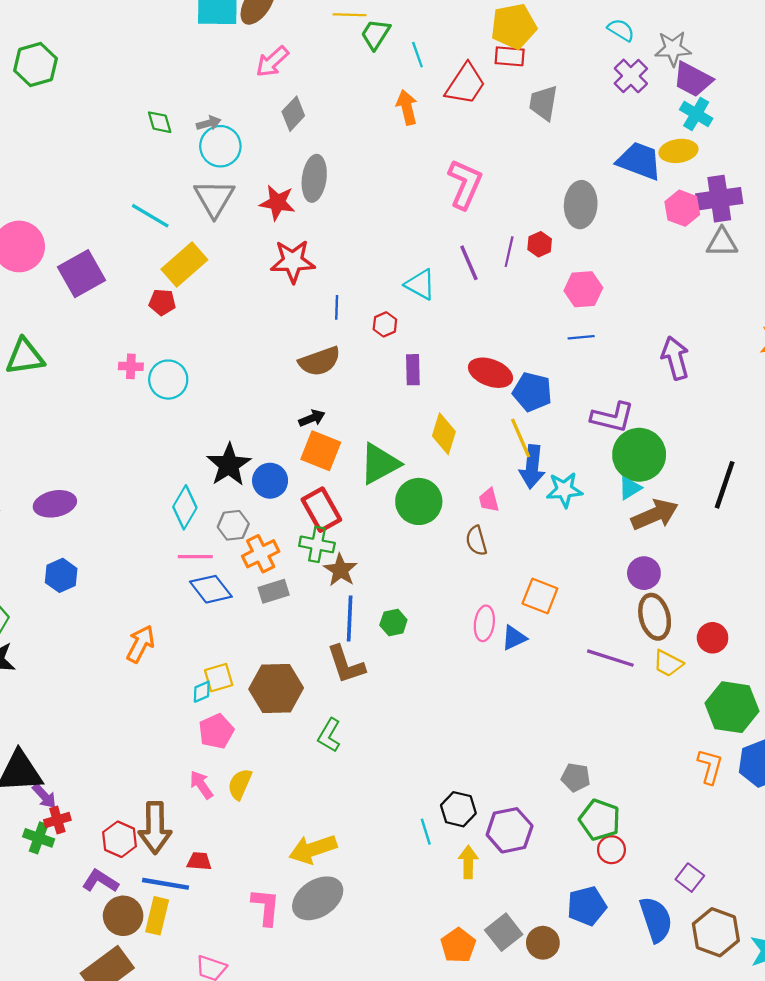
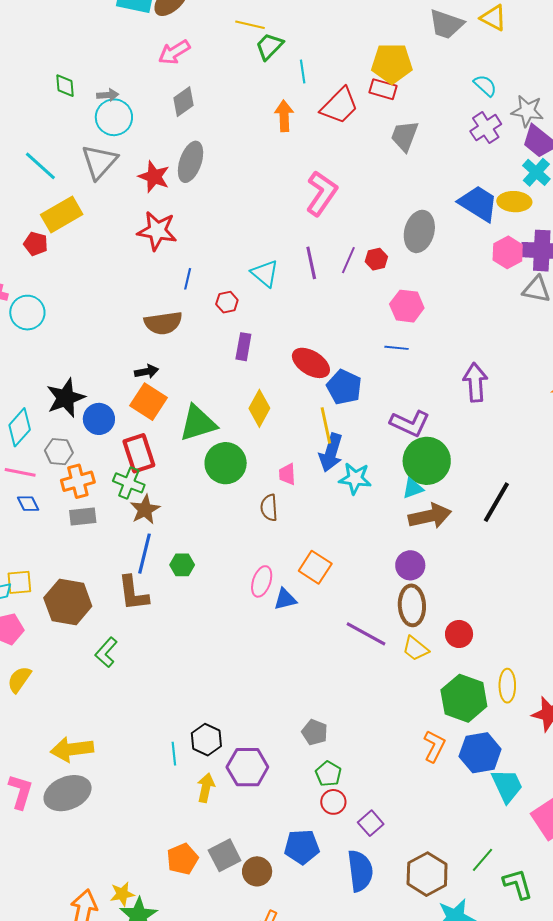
blue diamond: (211, 589) -> (28, 504), size x0.6
green pentagon: (600, 820) -> (328, 774), size x0.7
purple square: (690, 878) -> (371, 823), moved
brown hexagon: (716, 932) -> (427, 874), moved

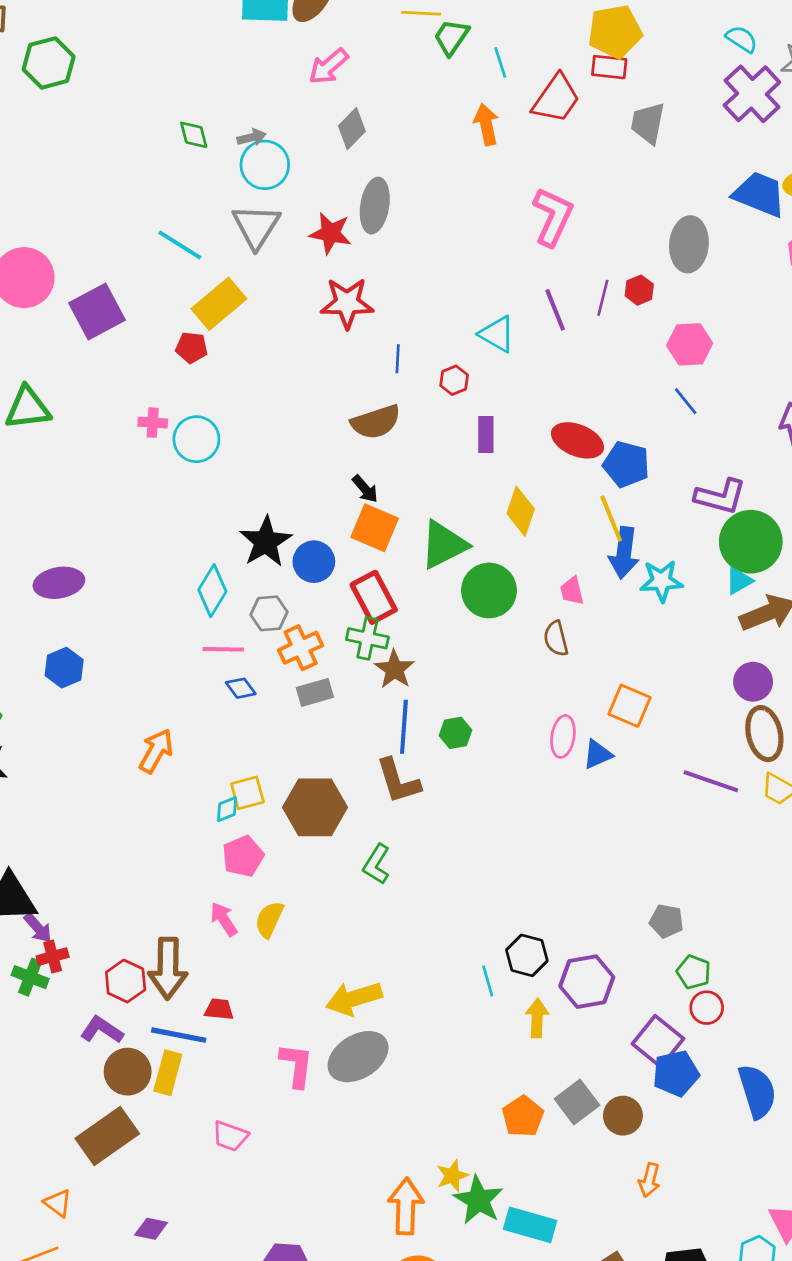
purple cross: (486, 128) -> (752, 94), size x1.4
blue line: (396, 348) -> (686, 401), turned 55
black arrow: (147, 371) -> (365, 489), turned 70
purple square: (371, 823) -> (658, 1041), moved, size x1.5

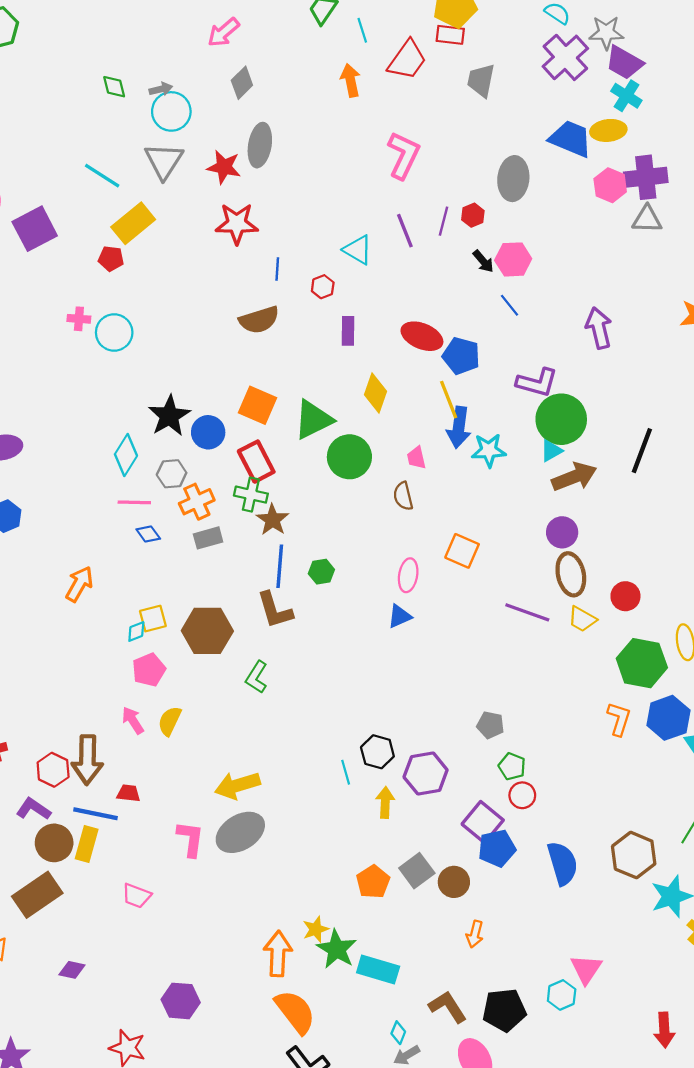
black arrow: (365, 489) -> (483, 261), moved
blue triangle: (598, 754) -> (400, 616), moved

